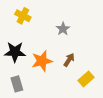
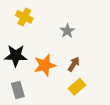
yellow rectangle: (86, 79) -> (77, 87), moved

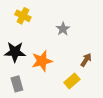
brown arrow: (74, 64) -> (86, 60), moved

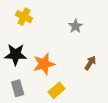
gray star: (63, 29) -> (76, 26), moved
yellow rectangle: (72, 81) -> (57, 90), moved

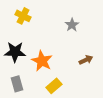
brown arrow: (90, 63) -> (86, 60), turned 32
orange star: (44, 64) -> (42, 61), turned -30

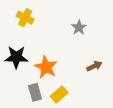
gray rectangle: (17, 84) -> (35, 92), moved

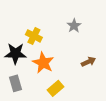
yellow cross: (25, 18) -> (34, 36), moved
gray rectangle: (35, 92) -> (15, 83), moved

